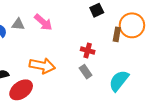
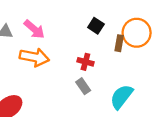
black square: (97, 10) -> (96, 26), moved, turned -32
orange arrow: (42, 66) -> (34, 57), moved

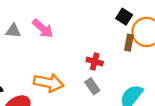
black square: (96, 26) -> (124, 17), moved
orange arrow: (34, 57) -> (49, 83), moved

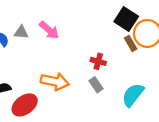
black square: (124, 17) -> (126, 19), size x1.5
brown rectangle: (129, 43) -> (131, 44), turned -40

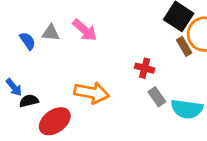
gray rectangle: (96, 85) -> (157, 97), moved
cyan semicircle: (133, 95) -> (187, 109), turned -120

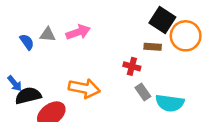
pink arrow: (85, 30) -> (78, 32), turned -60
brown rectangle: (184, 46) -> (153, 47), moved, turned -56
black semicircle: (29, 101) -> (28, 96), size x1.5

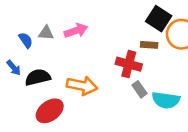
red cross: (132, 66) -> (129, 64), size x1.5
blue arrow: (15, 83) -> (14, 68), moved
black semicircle: (28, 96) -> (38, 77), moved

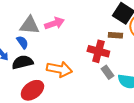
gray triangle: (46, 33) -> (29, 25), size x1.5
blue semicircle: (26, 40) -> (22, 42), moved

